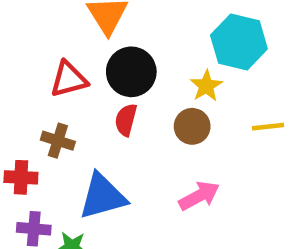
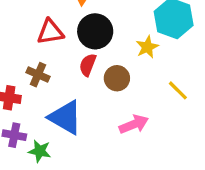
brown circle: (192, 126) -> (117, 78), moved
yellow line: (268, 127) -> (178, 90), moved, turned 45
blue triangle: (103, 196) -> (65, 117), turned 39

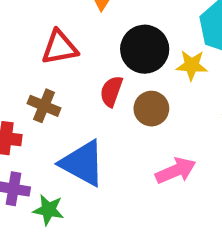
black circle: (95, 31) -> (145, 49), moved
yellow star: (147, 47) -> (192, 65), turned 30

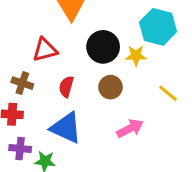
red semicircle: (111, 91) -> (66, 87), moved
brown cross: (44, 106) -> (22, 83), moved

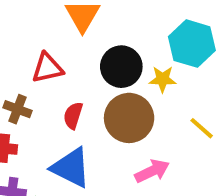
brown circle: (110, 87) -> (129, 118), size x1.6

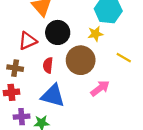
black circle: (121, 67) -> (58, 32), moved

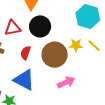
yellow star: (95, 34) -> (76, 45), moved
yellow line: (124, 58) -> (94, 46), moved

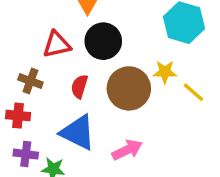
yellow line: (94, 46) -> (193, 92), moved
pink arrow: (66, 82) -> (127, 150), moved

